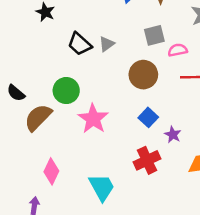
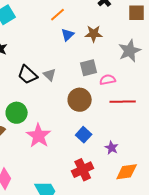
gray triangle: (107, 44) -> (50, 75), turned -40
purple star: (173, 135) -> (112, 148), moved

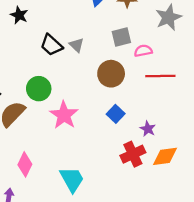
red cross: (83, 170) -> (133, 154), moved

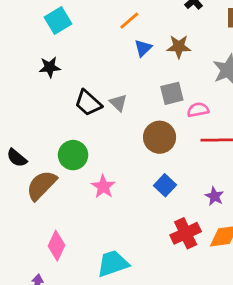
black star: (19, 15) -> (50, 67), turned -30
pink star: (64, 115) -> (103, 187), size x0.7
purple star: (148, 129) -> (214, 196), moved
cyan trapezoid: (72, 179) -> (113, 264), turned -80

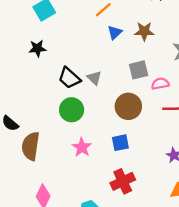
green circle: (73, 155) -> (72, 110), moved
brown semicircle: (41, 185) -> (31, 146), turned -36
blue square: (165, 185) -> (120, 143), moved, turned 36
red cross: (186, 233) -> (123, 181), moved

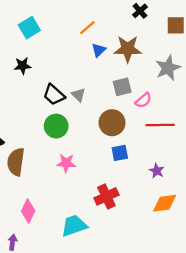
brown star: (144, 31) -> (128, 49), size x1.4
pink semicircle: (160, 84) -> (143, 100), turned 150
blue square: (120, 143) -> (120, 153), moved
pink star: (82, 147) -> (66, 163), turned -30

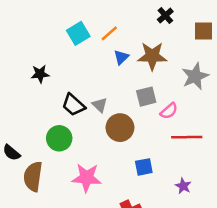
cyan square: (29, 28) -> (78, 33), moved
brown circle: (112, 123) -> (120, 128), moved
green circle: (56, 126) -> (59, 138), moved
pink star: (66, 163) -> (87, 178), size x1.4

